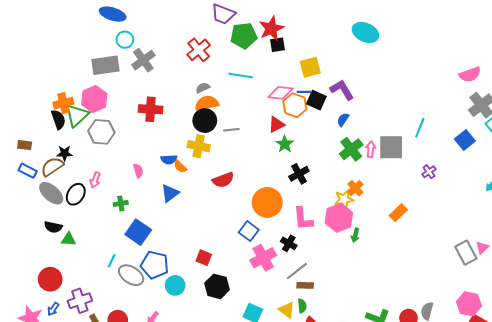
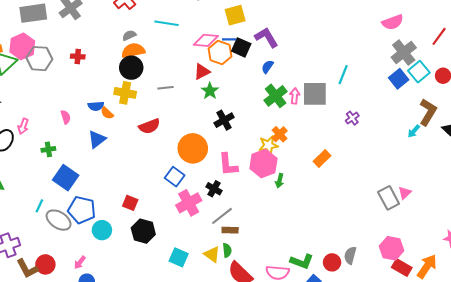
red cross: (151, 109) -> (78, 57), size x0.6
gray line: (231, 130) -> (166, 88), moved
gray hexagon: (101, 132) -> (39, 59), moved
blue square: (465, 140) -> (399, 79), moved

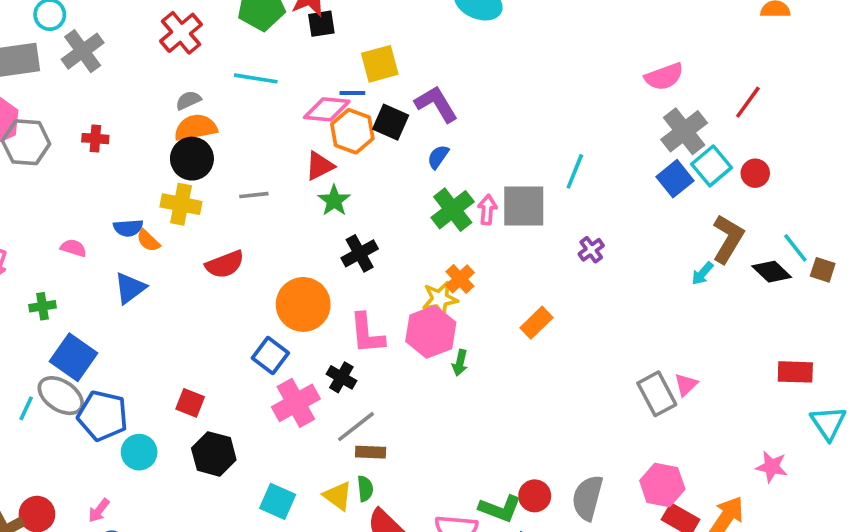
blue line: (229, 39) -> (352, 93), moved
pink semicircle: (66, 117) -> (73, 248), turned -56
gray ellipse: (59, 220) -> (61, 396), moved
gray semicircle: (350, 255) -> (588, 498), size x1.4
red circle: (332, 262) -> (535, 496), moved

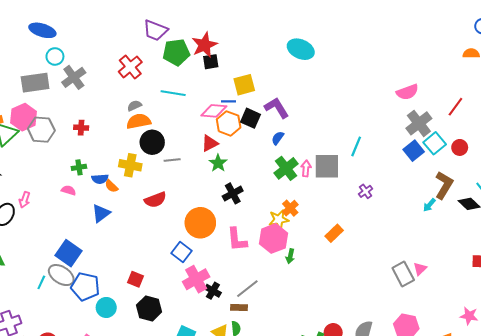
black circle: (192, 159) -> (152, 142), moved
green cross: (42, 306) -> (79, 167), moved
black cross: (341, 377) -> (213, 291), moved
gray line: (356, 427) -> (247, 289), moved

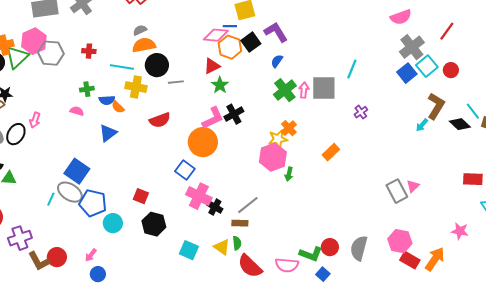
cyan line: (173, 93) -> (122, 67), moved
black square: (251, 118) -> (251, 42), turned 30
pink L-shape: (237, 239) -> (213, 118), moved, turned -110
pink cross: (196, 279) -> (199, 196), turned -35

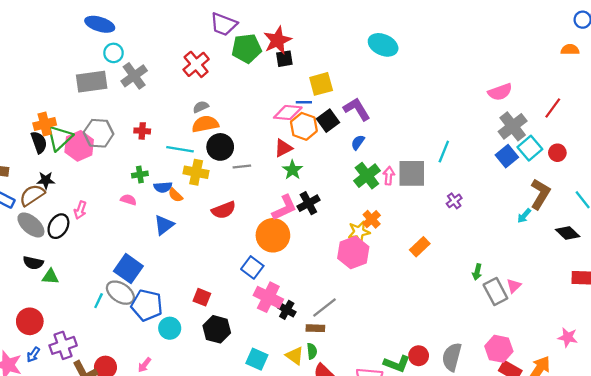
pink hexagon: (34, 41) -> (79, 146), moved
black diamond: (460, 124) -> (568, 233), moved
green arrow: (289, 174) -> (477, 272), moved

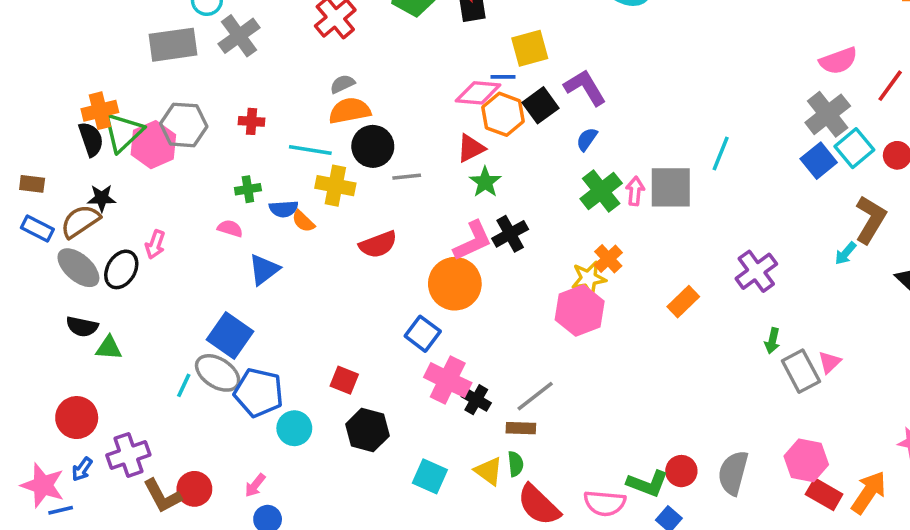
pink semicircle: (500, 92) -> (838, 61), moved
purple cross: (454, 201) -> (756, 271), moved, size x1.6
blue triangle: (164, 225) -> (264, 269), moved

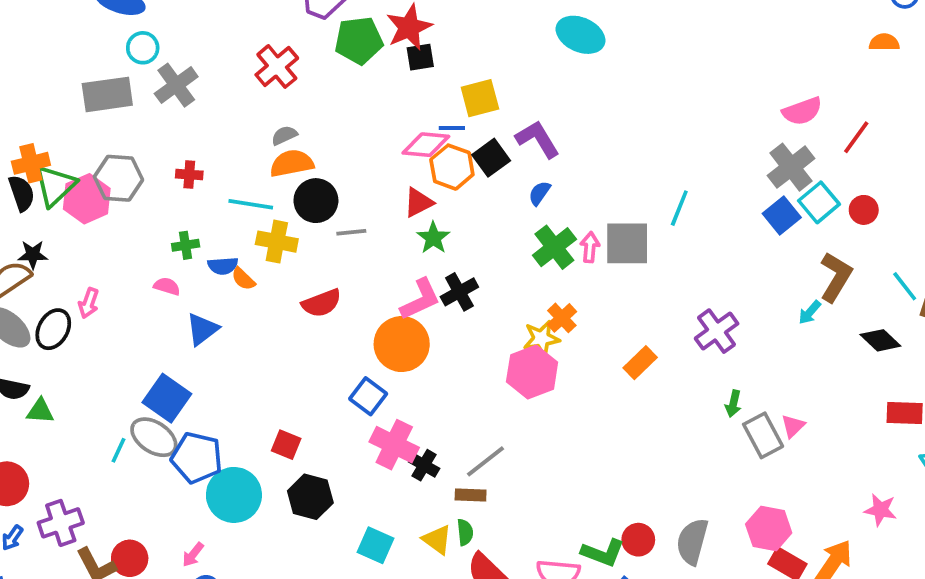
cyan circle: (294, 428) -> (234, 495), size x1.5

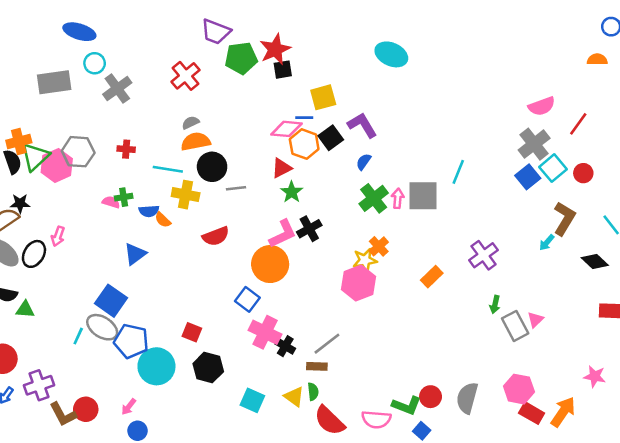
gray rectangle: (107, 94) -> (54, 82), moved
pink semicircle: (167, 286) -> (111, 202), moved

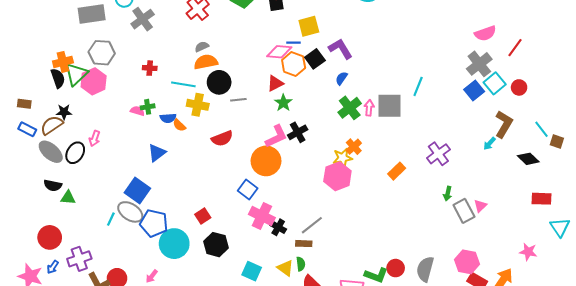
gray hexagon: (78, 152) -> (102, 53), moved
red square: (192, 332) -> (203, 216), turned 35

